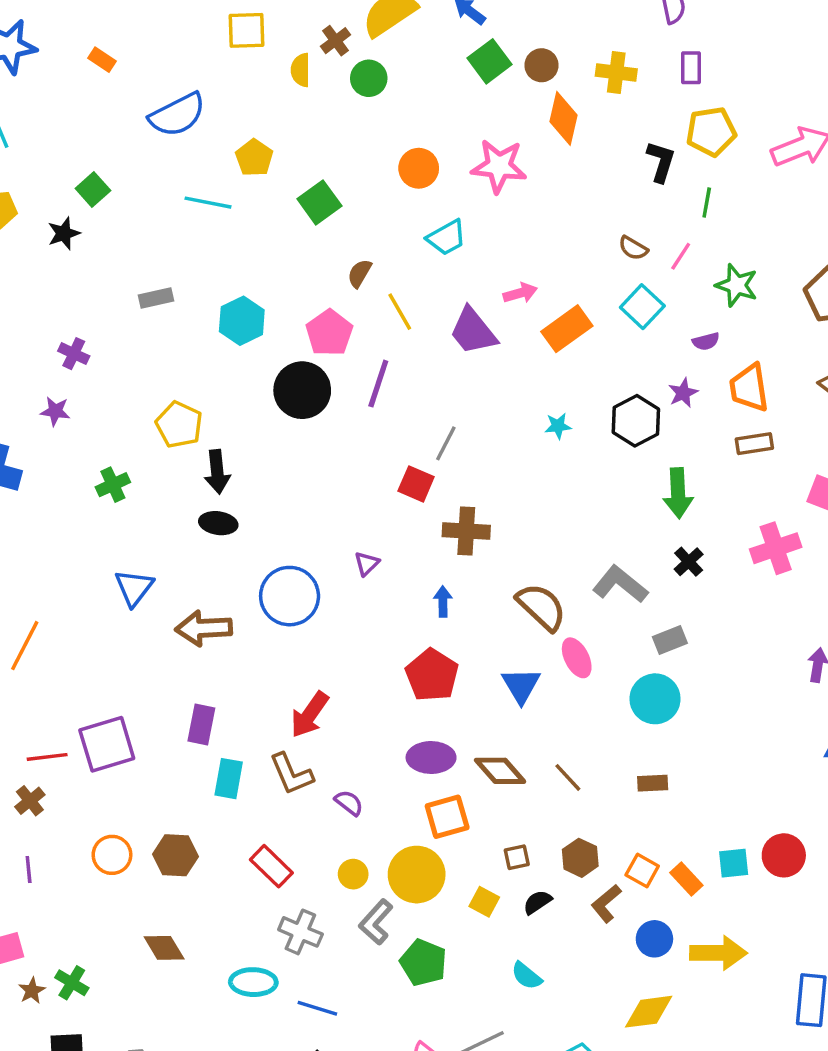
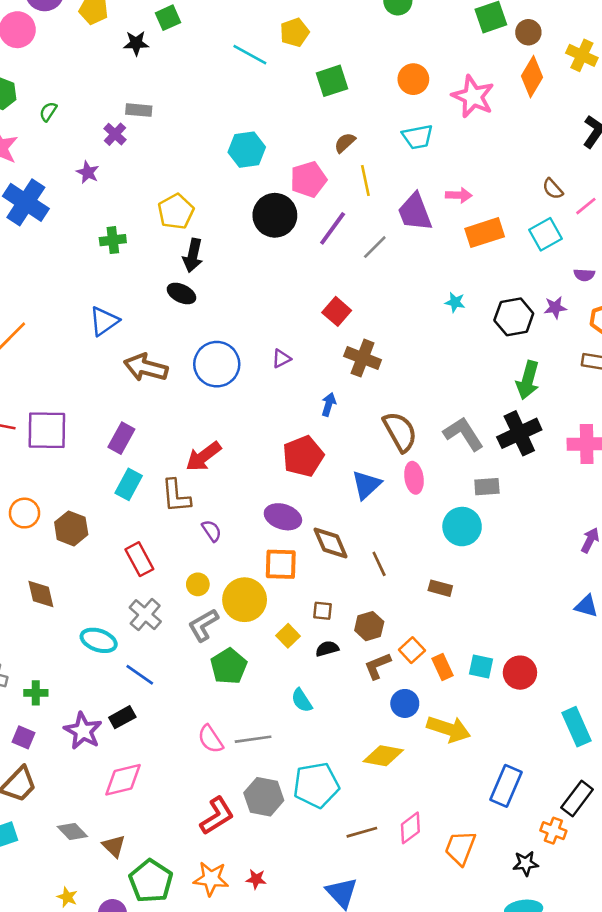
gray rectangle: (156, 298) -> (139, 110), moved
gray line: (446, 443) -> (375, 247), moved
black cross: (689, 562) -> (519, 433), size x1.8

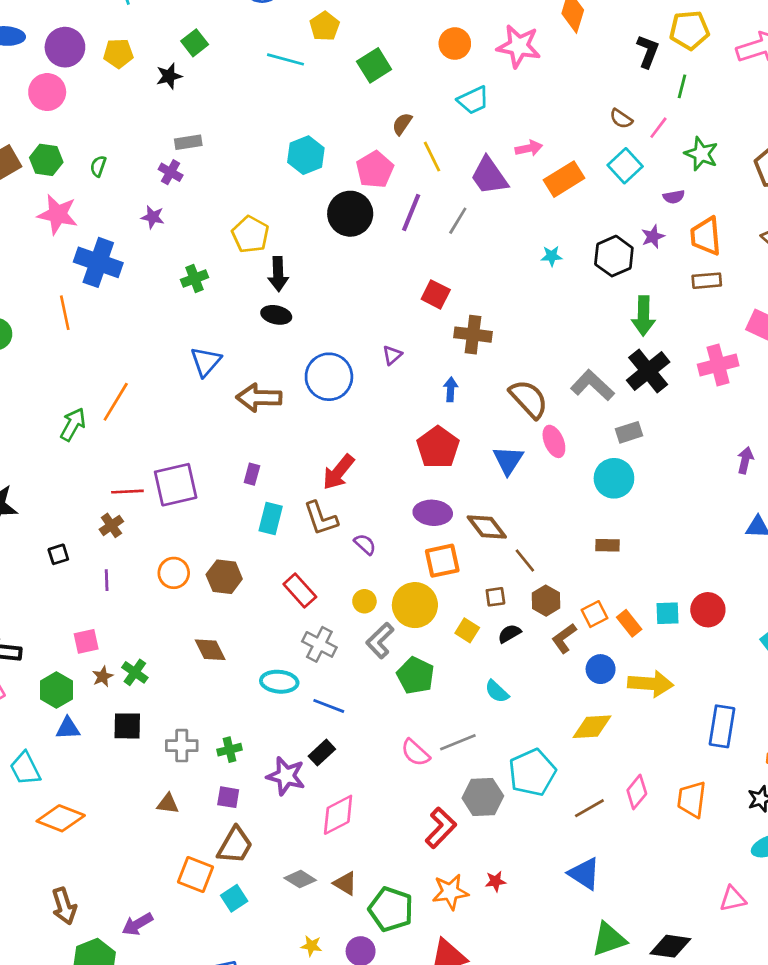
purple rectangle: (121, 438) -> (252, 474), size x0.7
brown line: (379, 564) -> (525, 560), moved
orange square: (412, 650) -> (594, 614), turned 30

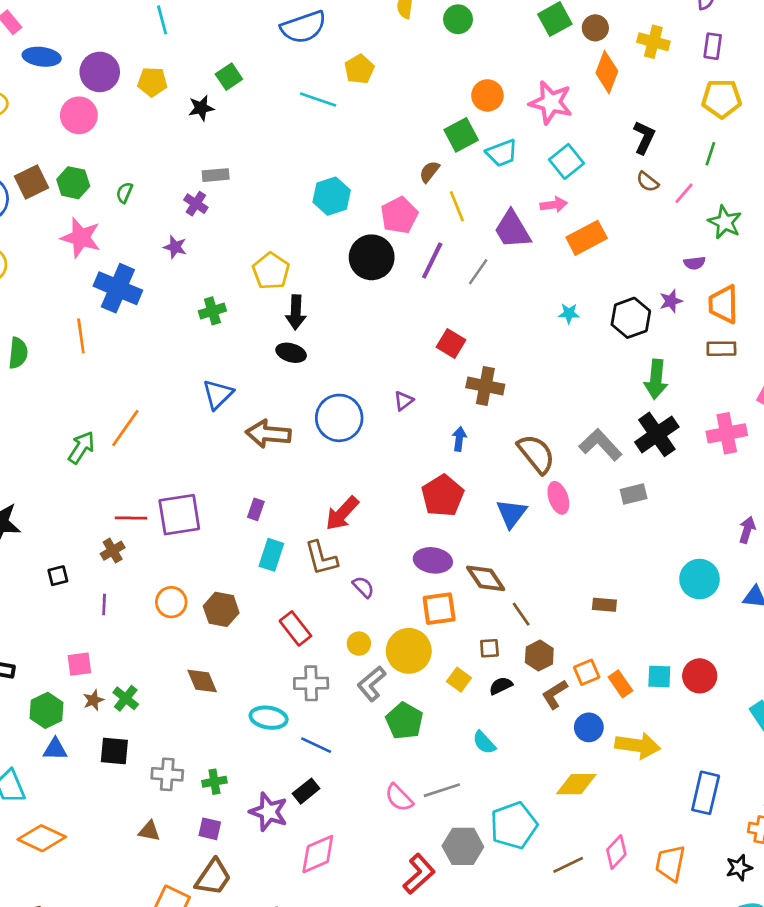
black L-shape: (648, 51) -> (644, 137), moved
green square: (374, 65) -> (461, 135), moved
cyan square: (625, 166) -> (567, 161), moved
cyan circle: (614, 478) -> (699, 579), moved
gray cross: (319, 644) -> (311, 683), turned -32

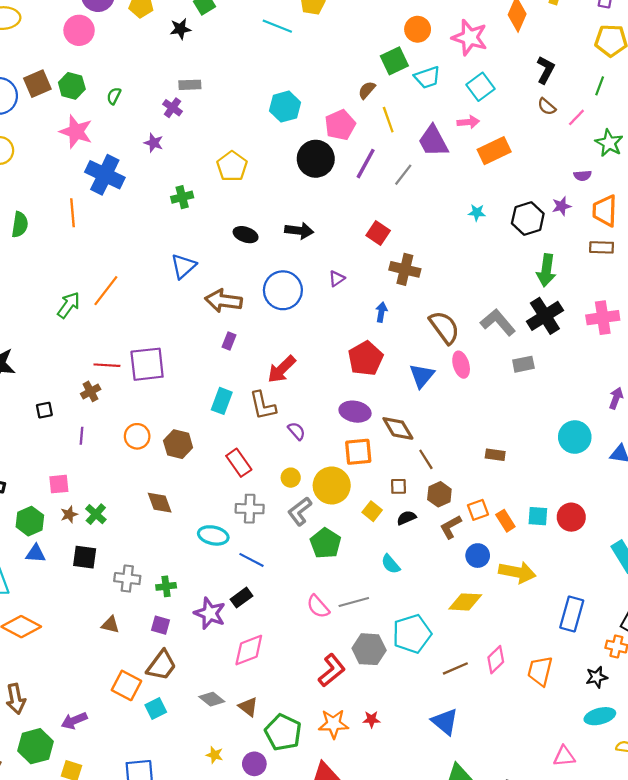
black arrow: (296, 312) -> (299, 231), moved, turned -88
purple rectangle: (256, 509) -> (229, 341), moved

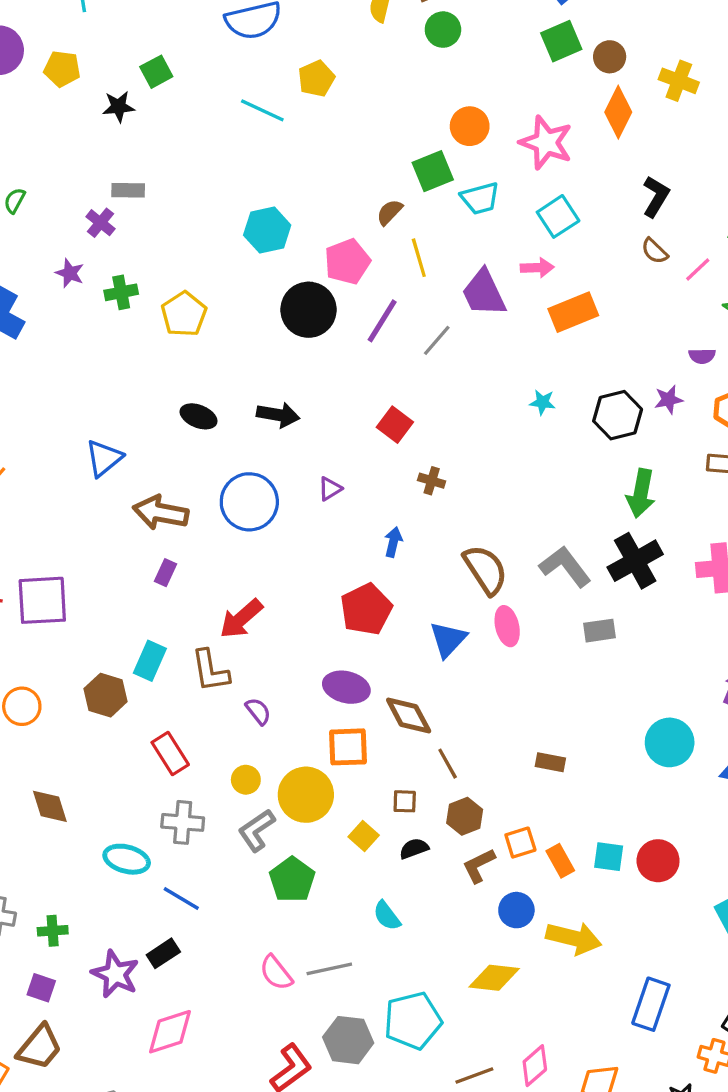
green cross: (182, 197) -> (121, 292), moved
brown cross: (405, 269) -> (432, 481), size x0.6
brown hexagon: (178, 444) -> (106, 695), moved

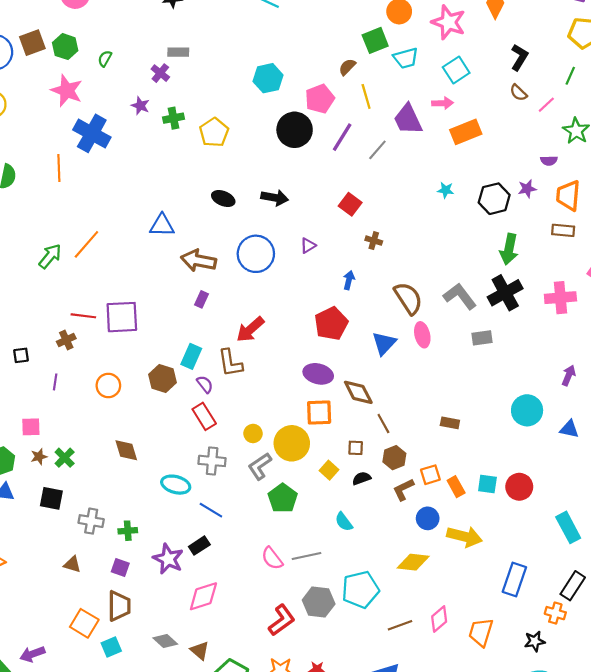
blue triangle: (104, 458) -> (162, 225), turned 40
purple semicircle: (258, 711) -> (205, 384), moved
brown trapezoid: (40, 1047) -> (119, 606), turned -40

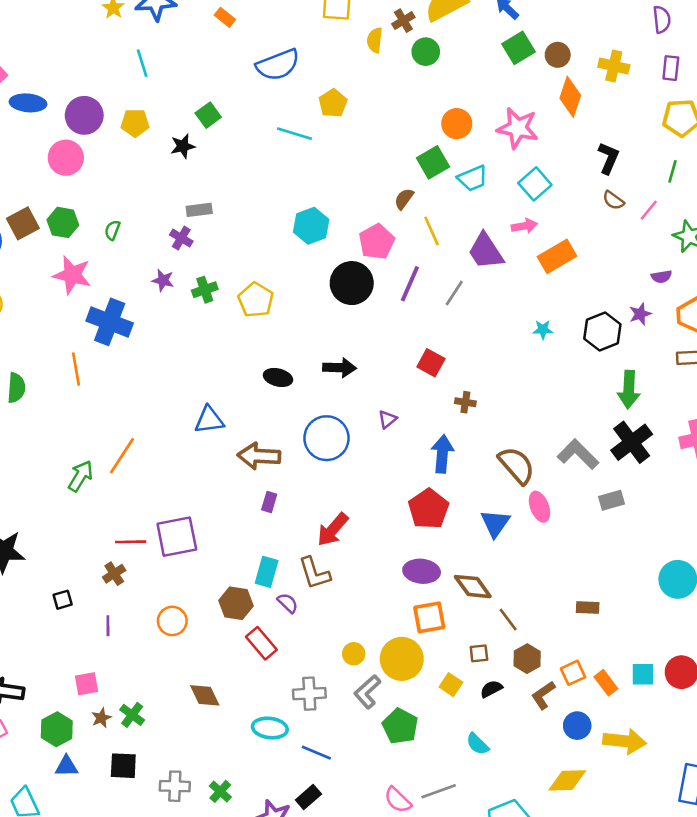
blue arrow: (349, 280) -> (442, 454), size x1.6
red rectangle: (204, 416) -> (261, 643), moved
green cross: (128, 531) -> (220, 791), turned -36

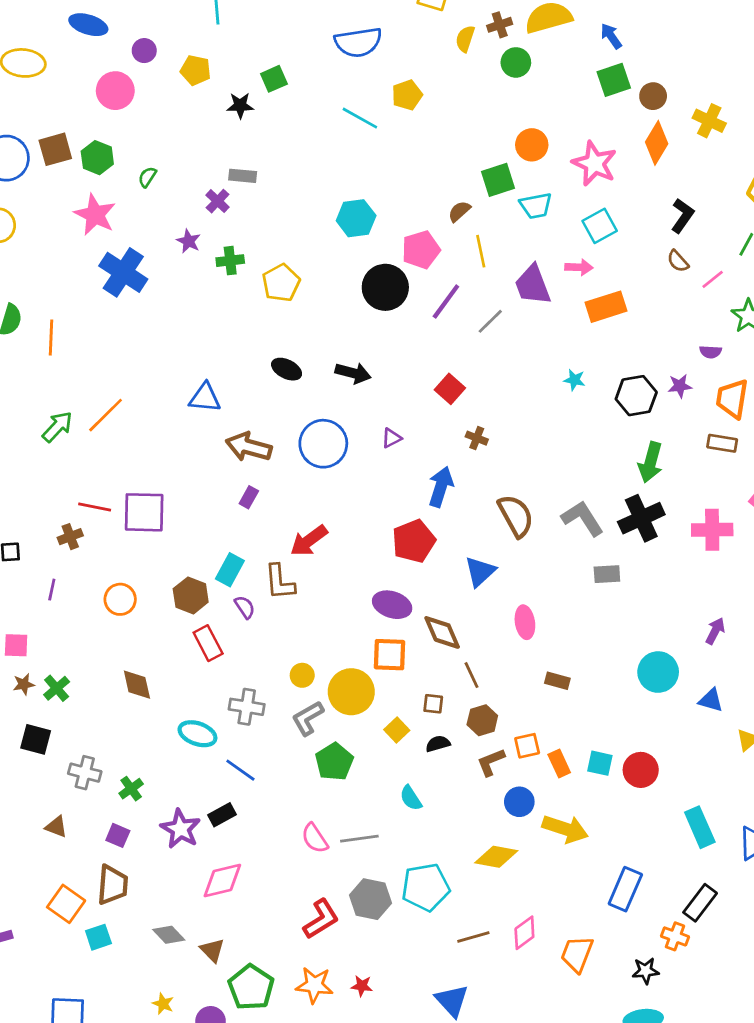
purple circle: (84, 115) -> (144, 51), size x0.6
orange line: (76, 369) -> (51, 338), moved
pink ellipse: (540, 507) -> (525, 622), moved

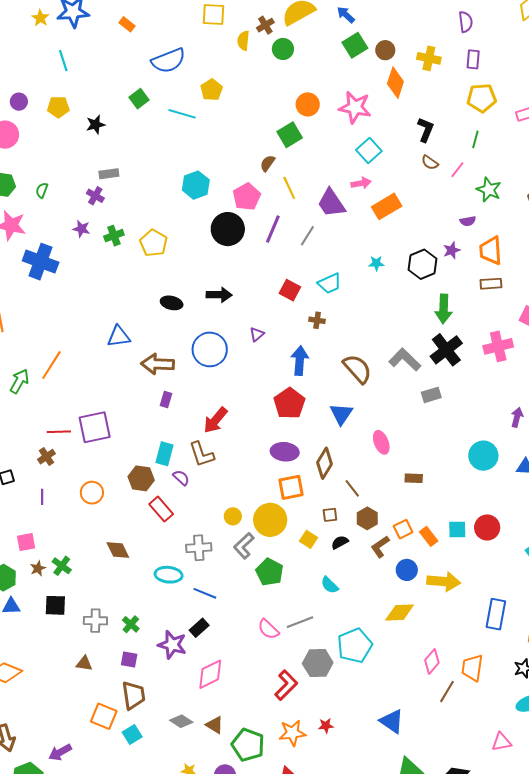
green square: (274, 79) -> (139, 99), moved
cyan trapezoid: (536, 206) -> (330, 283), moved
brown diamond: (442, 632) -> (325, 463), turned 68
brown line: (473, 937) -> (447, 692), moved, turned -30

